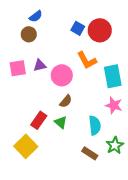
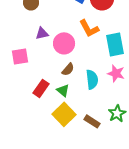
pink square: (18, 68) -> (20, 56), moved
cyan semicircle: (95, 125) -> (92, 79), moved
yellow square: (26, 146) -> (64, 114), moved

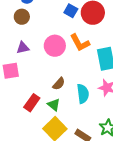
purple triangle: (42, 33) -> (23, 48), moved
pink circle: (64, 43) -> (55, 46), moved

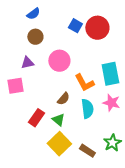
brown circle: (22, 17) -> (35, 37), moved
orange L-shape: (80, 43) -> (84, 83), moved

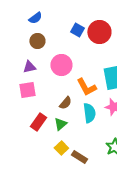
pink square: (15, 86) -> (27, 90), moved
green triangle: (58, 120) -> (60, 124), turned 40
yellow square: (59, 144) -> (61, 148), size x0.6
brown rectangle: (87, 151) -> (79, 157), moved

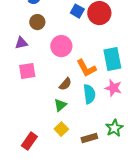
purple triangle: (29, 67) -> (21, 43), moved
red rectangle: (38, 122) -> (29, 141), moved
brown rectangle: (79, 157) -> (89, 138), moved, turned -49

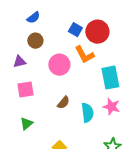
orange L-shape: (86, 68) -> (84, 55), moved
green triangle: (60, 105) -> (26, 124), moved

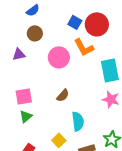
pink square: (25, 90) -> (24, 96), moved
cyan semicircle: (87, 113) -> (78, 121), moved

